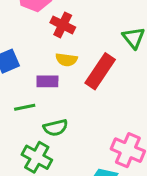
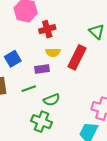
red cross: (63, 25) -> (47, 29), turned -35

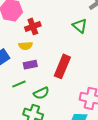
yellow semicircle: (53, 52) -> (26, 46), moved
red rectangle: (77, 57) -> (62, 66), moved

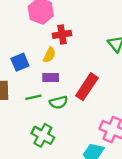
yellow semicircle: (26, 46) -> (49, 55), turned -72
green semicircle: (41, 93) -> (59, 102), moved

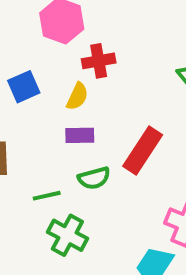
blue square: (20, 62) -> (24, 87), moved
green line: (33, 97) -> (47, 196), moved

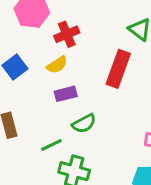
yellow semicircle: (77, 96) -> (57, 65), turned 45
red rectangle: (143, 151) -> (118, 69), moved

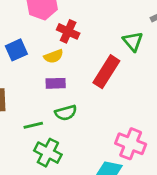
red cross: (67, 34) -> (68, 31), turned 35

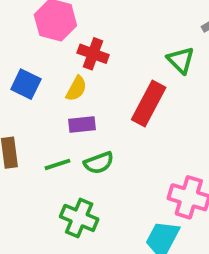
blue square: (16, 50) -> (26, 84), turned -35
yellow semicircle: (54, 56) -> (76, 89), turned -36
green line: (33, 125) -> (57, 164), moved

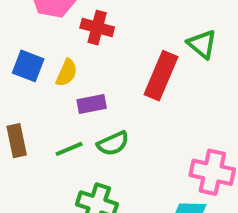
green triangle: (181, 60) -> (202, 44), moved
yellow semicircle: (76, 89) -> (67, 73), moved

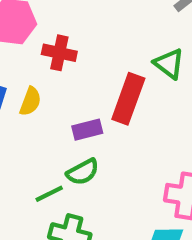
purple rectangle: (92, 104) -> (87, 130), moved
green line: (69, 149) -> (49, 194), moved

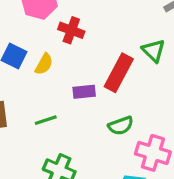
green semicircle: (83, 172) -> (121, 126), moved
green line: (49, 194) -> (46, 120), moved

